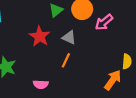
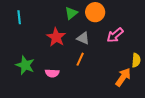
pink arrow: (104, 22) -> (115, 35), moved
pink semicircle: (41, 84) -> (52, 73), moved

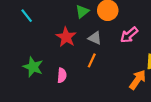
cyan line: (19, 17) -> (27, 16), turned -32
pink semicircle: (52, 73) -> (62, 75), turned -88

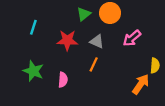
cyan line: (27, 16) -> (33, 27), moved, turned 56
red star: (66, 37) -> (67, 40), turned -30

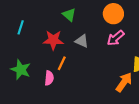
orange circle: (110, 13) -> (113, 14), moved
green triangle: (84, 14) -> (69, 15), turned -40
orange line: (94, 64) -> (62, 63), moved

